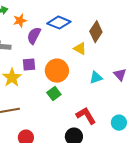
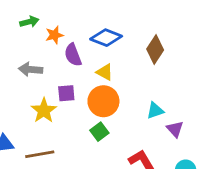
purple semicircle: (34, 36) -> (73, 55), turned -48
yellow triangle: (80, 49) -> (105, 72), moved
purple triangle: (120, 75) -> (175, 129), moved

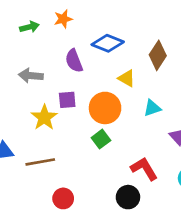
orange star: (54, 35) -> (63, 19), moved
yellow triangle: (105, 72) -> (127, 78), moved
cyan triangle: (155, 111) -> (152, 108), moved

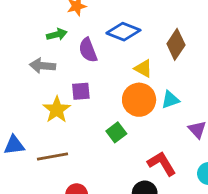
green arrow: (29, 27) -> (57, 34), moved
orange circle: (105, 108) -> (139, 100), moved

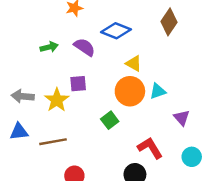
green arrow: (57, 34) -> (49, 47), moved
brown diamond: (176, 44) -> (169, 22), moved
purple semicircle: (88, 50) -> (84, 47), turned 145
gray arrow: (43, 66) -> (23, 96), moved

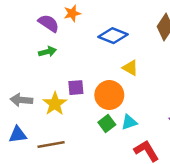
purple semicircle: (84, 47) -> (49, 23), moved
orange circle: (130, 91) -> (109, 95), moved
cyan triangle: (158, 91) -> (129, 122), moved

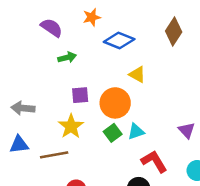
orange star: (72, 13) -> (92, 17), moved
green arrow: (47, 52) -> (67, 57), moved
yellow star: (55, 104) -> (71, 126), moved

